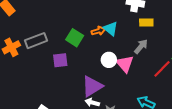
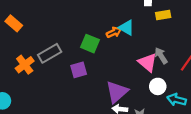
gray arrow: (141, 46) -> (161, 56), moved, turned -63
white circle: (109, 60) -> (158, 86), moved

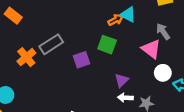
green square: (90, 44) -> (107, 45), moved
gray arrow: (161, 56) -> (163, 31), moved
purple triangle: (117, 92) -> (122, 80), size x0.6

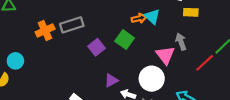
purple square: (81, 60) -> (96, 47), turned -35
white circle: (163, 73) -> (152, 79), moved, size x1.5
purple triangle: (122, 80) -> (111, 80), moved

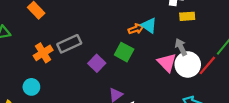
cyan circle: (15, 61) -> (31, 87), moved
white circle: (152, 79) -> (188, 64), moved

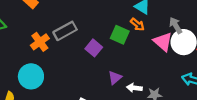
orange arrow: (136, 29) -> (137, 24), moved, turned 64
cyan circle: (31, 87) -> (31, 76), size x1.5

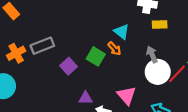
pink triangle: (163, 42) -> (127, 95), moved
purple triangle: (115, 78) -> (85, 98), turned 32

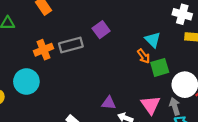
gray arrow: (152, 54) -> (175, 106), moved
green square: (96, 56) -> (160, 67), moved, turned 36
purple square: (68, 66) -> (101, 30), moved

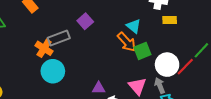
orange cross: (44, 50) -> (44, 48), moved, turned -30
orange arrow: (144, 56) -> (127, 42), size x1.5
cyan circle: (26, 81) -> (53, 71), moved

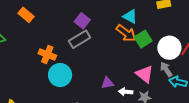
gray rectangle: (59, 38) -> (80, 39), moved

